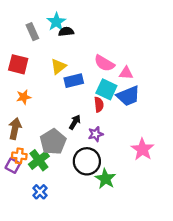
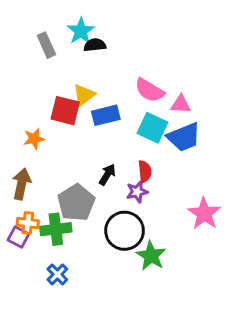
red square: (18, 64) -> (65, 111), moved
red semicircle: (99, 105) -> (145, 171), moved
green cross: (39, 160) -> (56, 229), turned 30

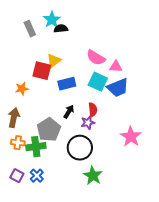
blue rectangle: (106, 115) -> (67, 84), moved
purple square: (18, 237) -> (17, 176), moved
green star: (151, 256) -> (93, 176), moved

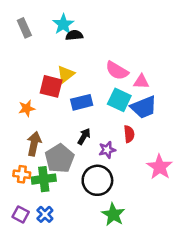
gray rectangle: (30, 29) -> (24, 28), moved
red semicircle: (93, 110) -> (129, 134), moved
brown arrow: (14, 118) -> (34, 144), moved

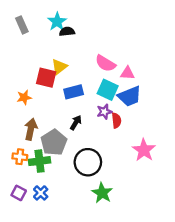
purple star: (107, 150) -> (104, 112), moved

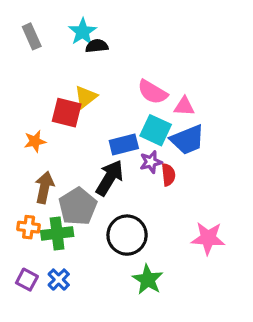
blue rectangle: (74, 92) -> (124, 144), moved
black arrow: (76, 123) -> (110, 178), size x1.6
pink star: (144, 150) -> (208, 238), moved, turned -30

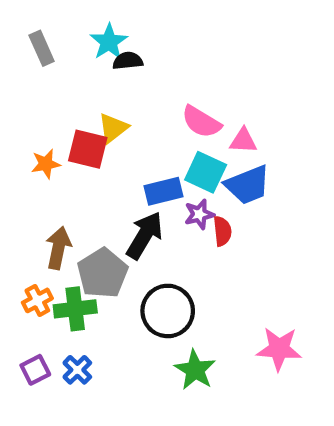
orange star: (35, 141) -> (46, 164), moved
orange cross: (29, 227) -> (37, 300), turned -35
pink star: (208, 238) -> (279, 349), moved
purple square: (27, 280) -> (35, 370), turned 35

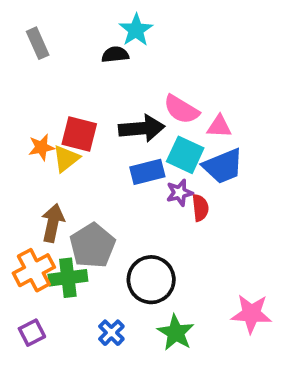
cyan star: (109, 42) -> (136, 30), moved
yellow triangle: (113, 128) -> (66, 159), moved
black arrow: (145, 235) -> (142, 128), moved, turned 54
orange cross: (37, 300) -> (34, 270), size x1.5
blue cross: (77, 370) -> (111, 333), moved

